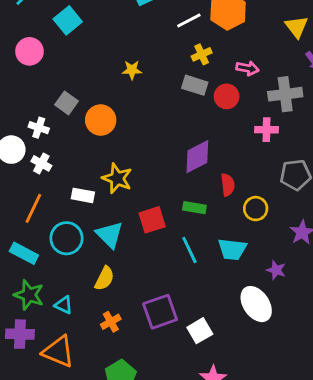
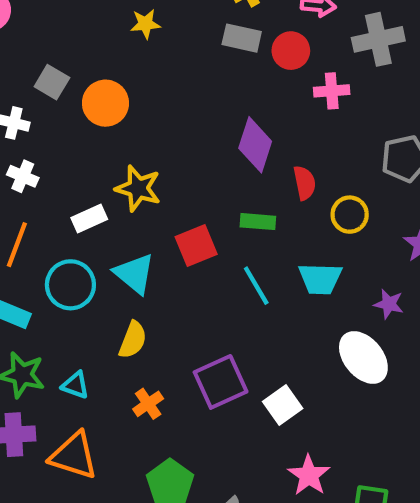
pink cross: (267, 130) -> (332, 91), moved
purple diamond: (197, 157) -> (255, 145), turned -40
white rectangle: (83, 195) -> (89, 219), turned -30

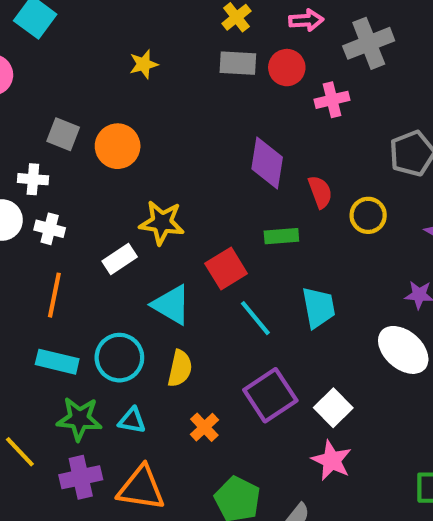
cyan trapezoid: (320, 279) -> (319, 307), moved, turned -93
cyan circle: (70, 285) -> (119, 358), moved
cyan line: (256, 286) -> (255, 318), moved
pink star: (309, 475) -> (332, 460), moved

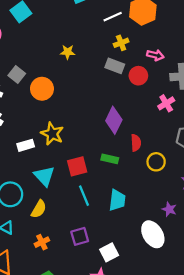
pink cross: (332, 100) -> (166, 103), moved, turned -35
purple square: (270, 395) -> (80, 236), size x0.7

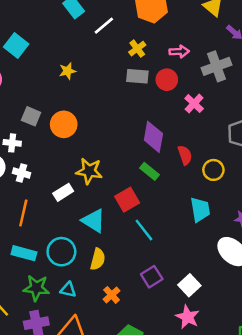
white line: (113, 17) -> (104, 26), moved
yellow star: (68, 52) -> (67, 71), moved
pink cross: (166, 103) -> (194, 104), moved
green rectangle: (110, 159) -> (150, 171), moved, turned 42
cyan trapezoid: (117, 200) -> (200, 210), moved

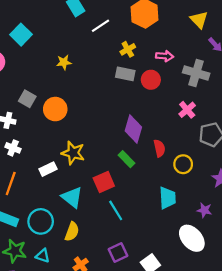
gray cross: (216, 66) -> (196, 73), turned 30
pink cross: (194, 104) -> (187, 110), moved

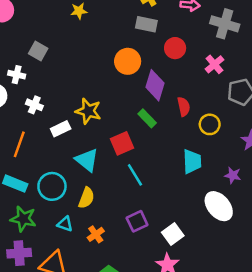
red circle: (151, 80) -> (175, 48), moved
orange circle: (55, 109) -> (128, 61), moved
white cross: (13, 148) -> (34, 105), moved
cyan triangle: (43, 256) -> (65, 224), moved

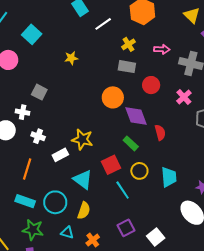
purple diamond: (155, 85) -> (136, 116), turned -35
yellow circle: (210, 124) -> (139, 171), moved

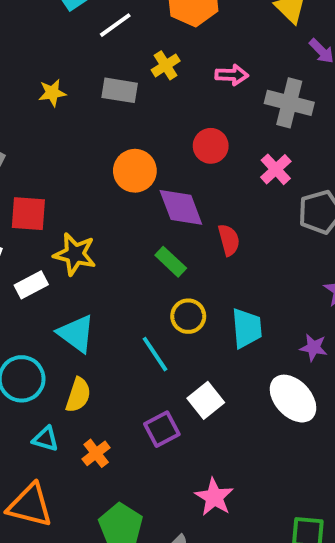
gray rectangle: (127, 67) -> (120, 90), moved
red square: (111, 165) -> (28, 214), moved, turned 30
white square: (156, 237) -> (206, 400), moved

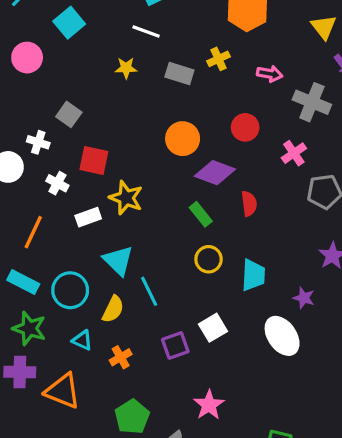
white line: (115, 25) -> (146, 31), moved, turned 48
purple diamond: (181, 207) -> (215, 173), turned -57
cyan line: (155, 354) -> (149, 291), moved

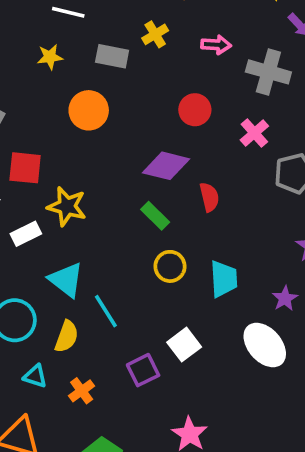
orange circle: (183, 139) -> (89, 110), moved
purple star: (304, 298) -> (285, 298), turned 30

